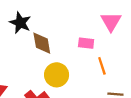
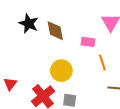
brown diamond: (42, 43) -> (55, 31), moved

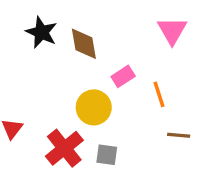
pink rectangle: (88, 42) -> (123, 76), moved, turned -40

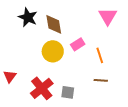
yellow circle: (94, 107) -> (53, 51), moved
brown line: (179, 135) -> (101, 80), moved

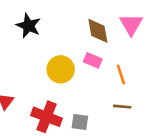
brown diamond: (54, 24) -> (98, 31), moved
pink rectangle: (78, 44) -> (93, 60), turned 56
red cross: (42, 88) -> (47, 117), turned -30

